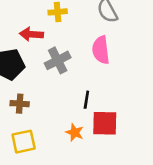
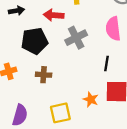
black line: (86, 100) -> (106, 63), moved
yellow square: (24, 142) -> (60, 113), moved

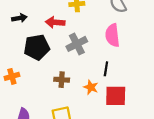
brown cross: (44, 75) -> (62, 80), moved
orange star: (91, 99) -> (91, 87), moved

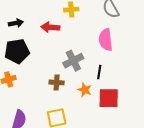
gray cross: (77, 44) -> (73, 61), moved
black pentagon: (37, 47) -> (17, 51), moved

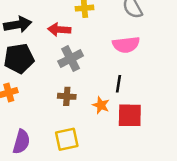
black arrow: (16, 23) -> (18, 24), size x1.5
pink semicircle: (106, 40) -> (126, 45), turned -90
gray cross: (73, 61) -> (71, 59), moved

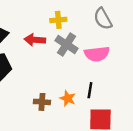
gray cross: (71, 59) -> (66, 45), moved, turned -30
orange star: (101, 105) -> (68, 98), moved

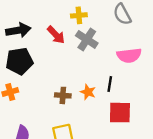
red arrow: (35, 40) -> (56, 35), turned -138
pink semicircle: (97, 54) -> (129, 55), moved

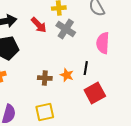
pink semicircle: (129, 55) -> (103, 43), turned 100
red square: (120, 113) -> (95, 93), turned -30

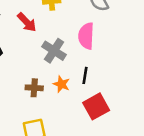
gray cross: (66, 29) -> (54, 51), moved
pink semicircle: (103, 43) -> (86, 36), moved

